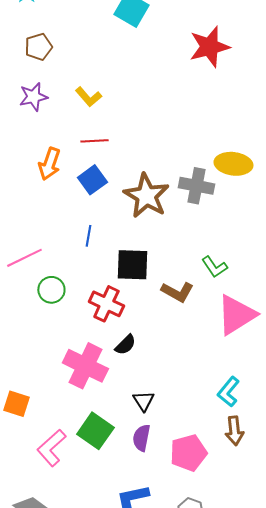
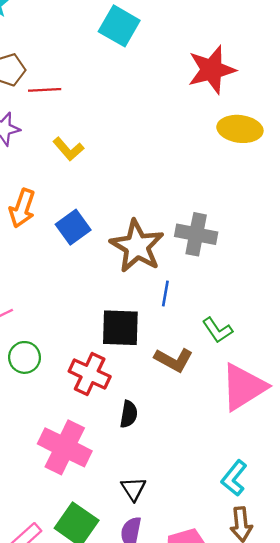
yellow L-shape: (88, 97) -> (68, 149), moved
red line: (94, 141) -> (45, 90), moved
yellow ellipse: (233, 164) -> (240, 129), moved
blue line: (88, 236) -> (165, 293), moved
black semicircle: (125, 345) -> (129, 414), moved, turned -35

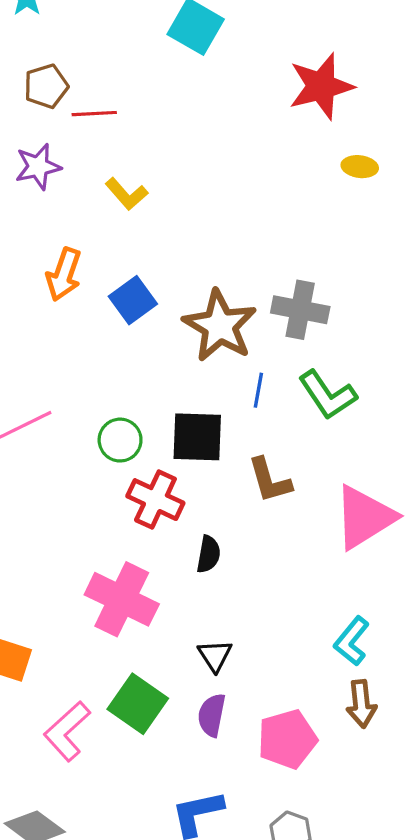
yellow ellipse: (240, 129) -> (360, 167), size x0.6
green L-shape: (217, 330) -> (328, 395), moved, size x1.4
green circle: (25, 357) -> (120, 440), moved
brown L-shape: (174, 360) -> (270, 480), turned 45

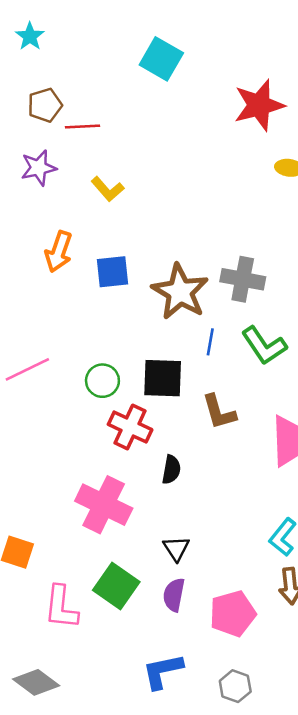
blue square: (133, 300) -> (112, 272), turned 30
pink L-shape: (67, 731) -> (61, 607), turned -42

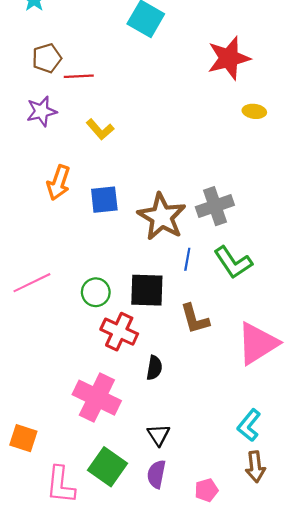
gray cross: (243, 279) -> (215, 206), turned -30
pink pentagon: (233, 614) -> (206, 490), size x0.6

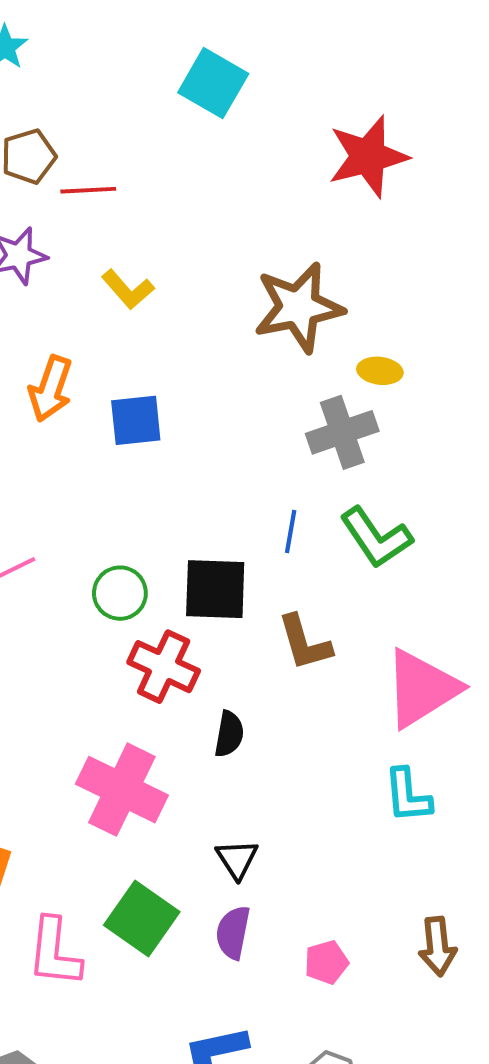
yellow ellipse: (254, 111) -> (380, 371), moved
brown star: (162, 217) -> (299, 307), moved, turned 30
cyan L-shape: (249, 425) -> (408, 796), moved, turned -44
brown arrow: (255, 467) -> (437, 946), moved

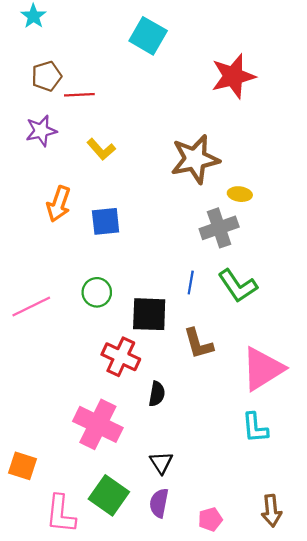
green circle: (120, 593) -> (97, 292), moved

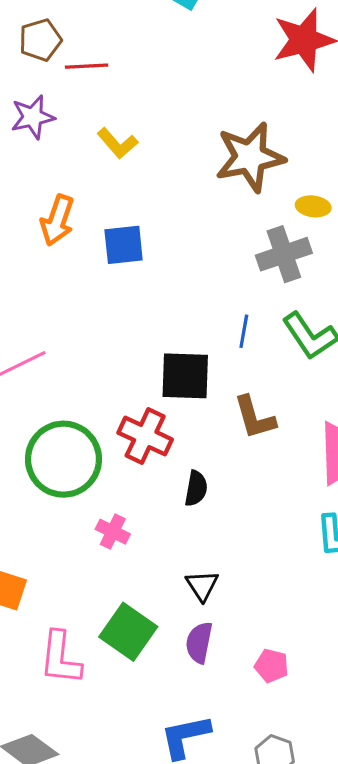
green circle: (97, 292) -> (63, 459), moved, size x1.8
pink cross: (98, 424) -> (113, 532), size x0.5
pink pentagon: (210, 519) -> (272, 666), turned 30

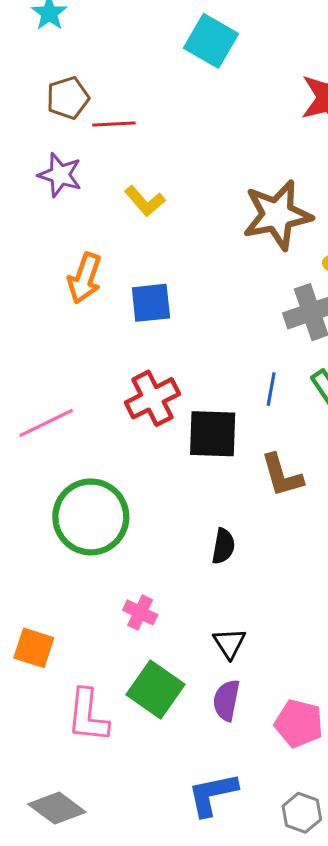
purple star: (33, 117) -> (60, 175), turned 30
red cross: (145, 436) -> (152, 398), moved, turned 38
pink cross: (113, 532) -> (140, 612), moved
pink pentagon: (272, 666) -> (299, 723), size x1.4

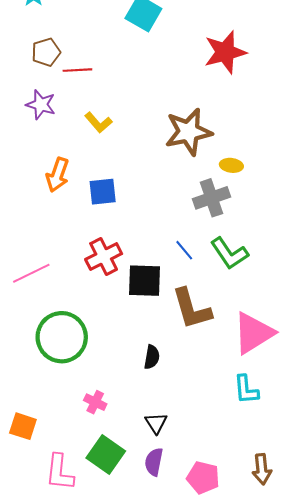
blue line: (271, 389) -> (184, 250), turned -50
brown L-shape: (282, 475) -> (192, 309), size x1.4

